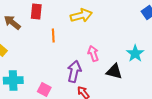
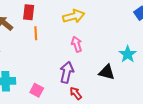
orange line: (53, 35) -> (36, 33), moved
pink arrow: (93, 53) -> (77, 44), moved

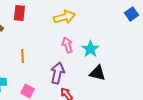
orange line: (36, 33) -> (22, 56), moved
cyan star: (128, 54) -> (90, 49), moved

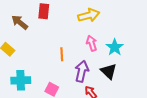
orange line: (22, 56) -> (62, 54), moved
black triangle: (97, 73) -> (109, 71), moved, turned 30

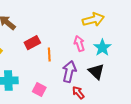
red rectangle: (44, 11) -> (32, 43), moved, turned 56
yellow arrow: (89, 15) -> (93, 20), moved

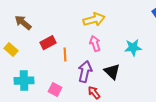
yellow arrow: (93, 20) -> (94, 20), moved
cyan star: (102, 48) -> (133, 48), moved, turned 30

